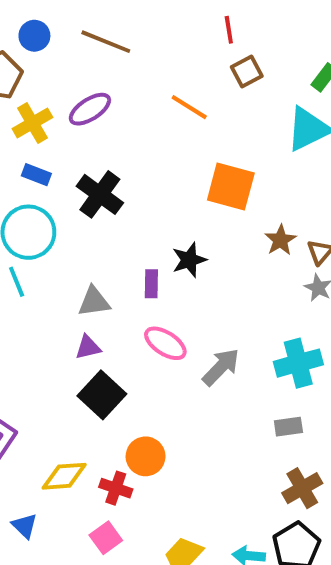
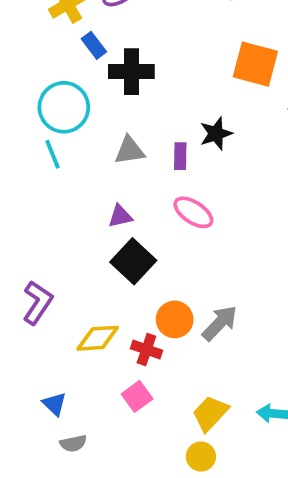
blue rectangle: (36, 175) -> (94, 45), moved, turned 32
black cross: (100, 194) -> (131, 72), turned -36
gray triangle: (94, 302) -> (130, 150), moved
gray arrow: (221, 367) -> (220, 323), moved
blue triangle: (24, 526) -> (54, 404), moved

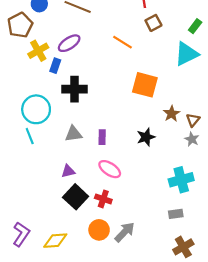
blue rectangle: (94, 45) -> (55, 66), moved, turned 56
black star: (216, 134) -> (146, 137), moved
purple L-shape: (38, 303) -> (21, 234), moved
red cross: (146, 349) -> (103, 199), moved

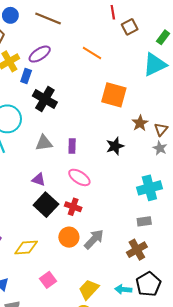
brown square: (153, 23) -> (130, 27), moved
black cross: (74, 89) -> (45, 99), turned 30
purple triangle: (68, 171) -> (39, 180), turned 32
brown cross: (183, 247) -> (137, 250), moved

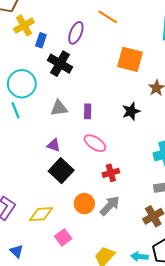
purple ellipse: (40, 54) -> (76, 33), moved, turned -35
red cross: (73, 207) -> (111, 173), moved, turned -35
pink square: (48, 280) -> (63, 237), moved

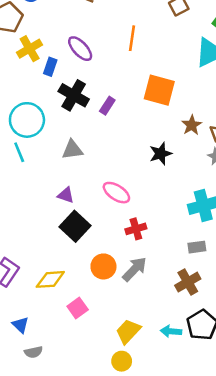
orange line: (108, 17) -> (132, 38), turned 66
purple ellipse: (76, 33) -> (80, 49), moved, turned -65
purple rectangle: (88, 111) -> (107, 106), moved, turned 32

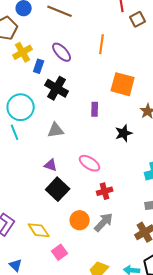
purple rectangle: (107, 106) -> (95, 109), moved, turned -32
yellow diamond: (50, 279) -> (39, 230), turned 60

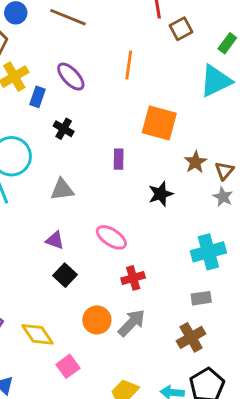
black cross: (57, 88) -> (64, 129), size x0.6
black square: (58, 189) -> (65, 275), size x0.7

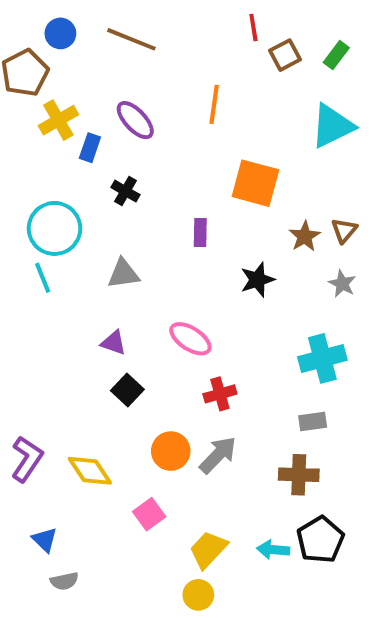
green rectangle: (227, 43) -> (336, 55), moved
brown triangle: (224, 171) -> (344, 230), moved
brown cross: (191, 337) -> (299, 475), turned 32
pink square: (68, 366) -> (149, 514), moved

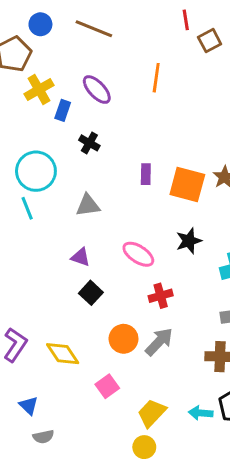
orange square: (255, 183) -> (187, 184), moved
black star: (257, 280) -> (189, 241), moved

